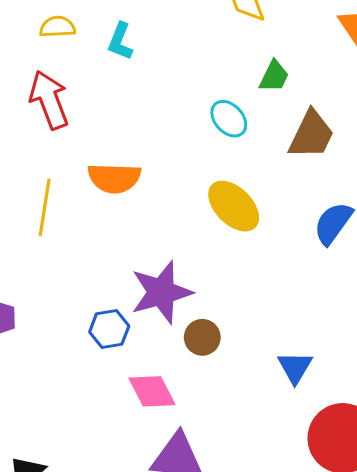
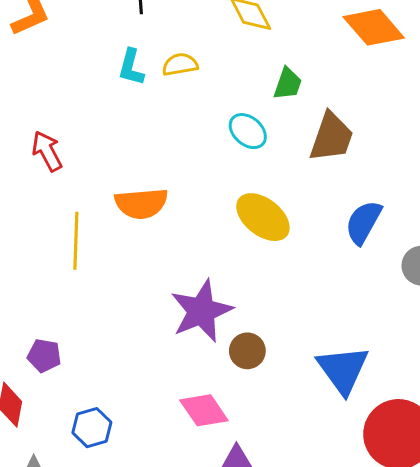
yellow semicircle: (57, 27) -> (180, 64), moved
red arrow: (49, 100) -> (47, 151), moved, size x0.7
blue hexagon: (109, 329) -> (92, 428), moved
blue triangle: (295, 367) -> (343, 370), size x1.5

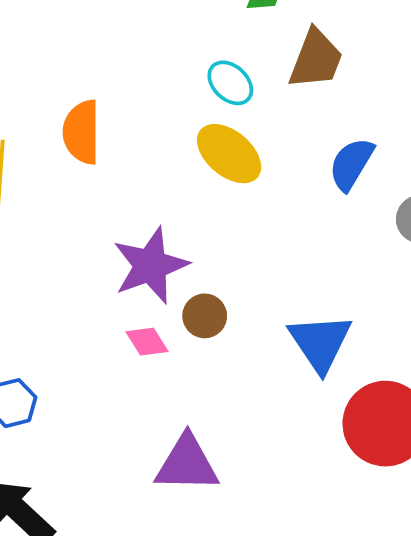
cyan ellipse: (248, 131) -> (230, 83), moved
orange semicircle: (141, 203) -> (81, 132), turned 93
pink diamond: (204, 410) -> (147, 342), moved, size x0.7

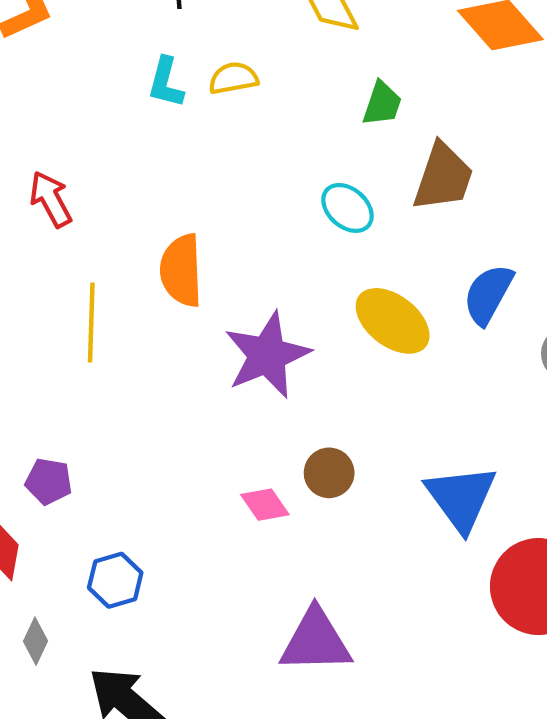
yellow ellipse: (229, 154) -> (393, 321), moved
purple star: (150, 266) -> (267, 355), moved

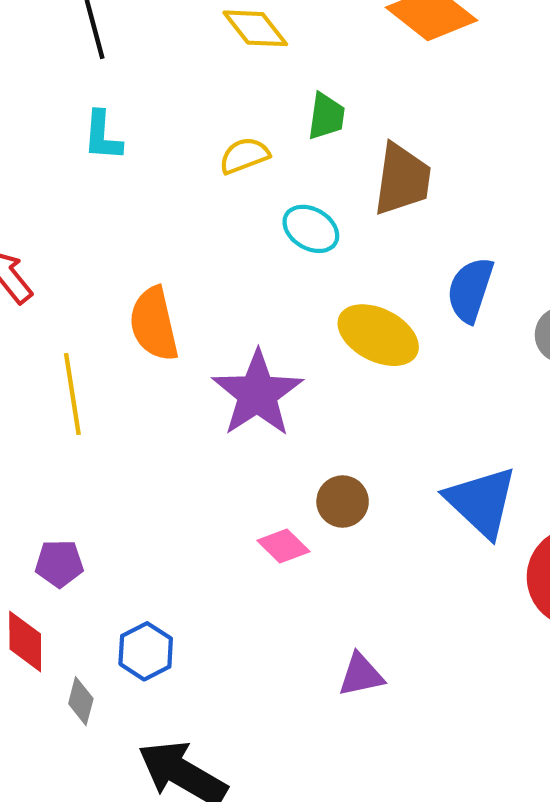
yellow semicircle: (233, 78) -> (244, 156), moved
gray diamond: (35, 641) -> (81, 701), moved
purple triangle: (316, 641) -> (361, 675), size x0.6

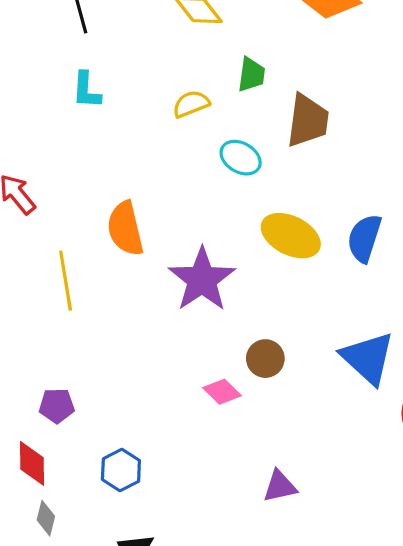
blue semicircle: (470, 290) -> (364, 238), moved
gray diamond: (81, 701) -> (46, 518), moved

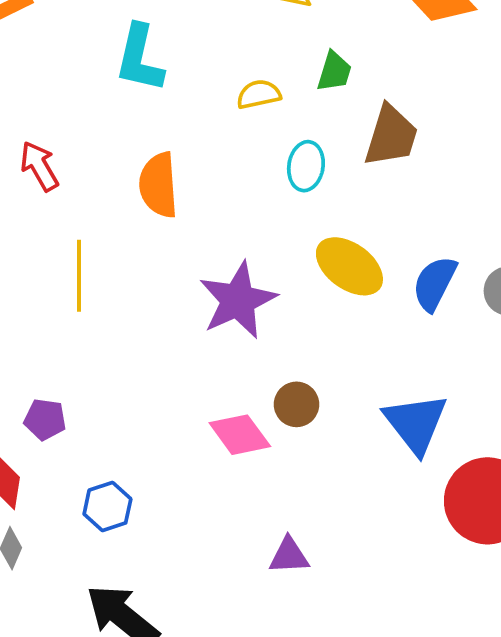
cyan L-shape: (86, 90) -> (140, 58), size x1.5
cyan ellipse: (241, 158) -> (306, 166), turned 60
orange semicircle: (125, 229) -> (158, 185), moved
pink diamond: (222, 392) -> (240, 435), size x1.4

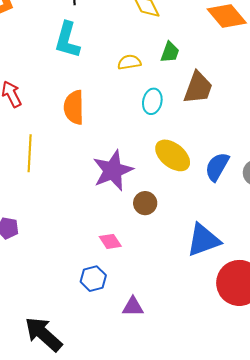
brown circle: (297, 404) -> (145, 203), moved
blue triangle: (416, 423) -> (203, 240), turned 45
pink diamond: (240, 435) -> (110, 241), size x0.7
blue hexagon: (107, 507) -> (93, 279), moved

